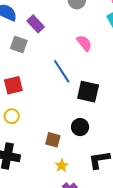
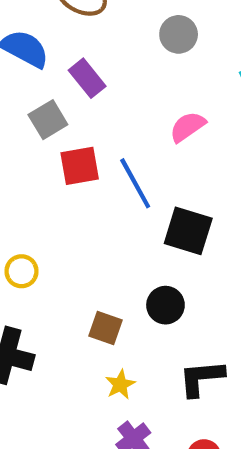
pink semicircle: (84, 43) -> (188, 127), turned -90
gray square: (19, 45) -> (48, 120), turned 36
red square: (13, 85) -> (80, 166), moved

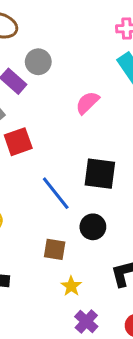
gray circle: (179, 34) -> (38, 62), moved
blue line: (135, 183) -> (56, 193), moved

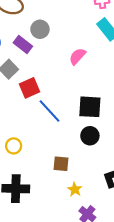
blue line: (56, 193) -> (49, 111), moved
black circle: (93, 227) -> (90, 136), moved

